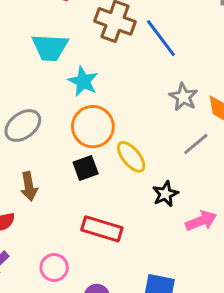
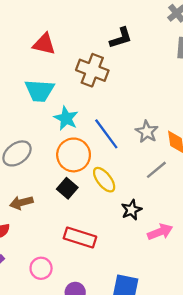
blue line: (161, 38) -> (106, 134), moved
black square: (86, 168) -> (67, 188), turned -30
brown arrow: (29, 186) -> (21, 203), turned 85

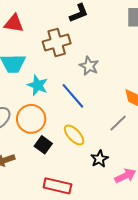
brown cross: (92, 70) -> (57, 42), turned -32
gray star: (147, 132) -> (89, 66), moved
orange circle: (74, 155) -> (31, 119), moved

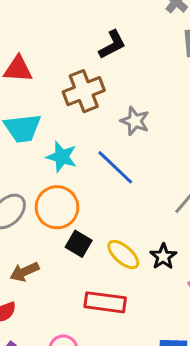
yellow ellipse: (74, 135) -> (123, 255), moved

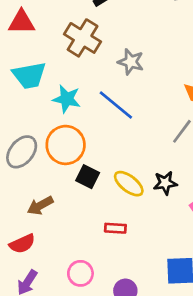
brown cross: (84, 91) -> (83, 38), turned -33
black star: (163, 256) -> (165, 183), turned 30
red rectangle: (105, 302) -> (115, 228), size x0.6

